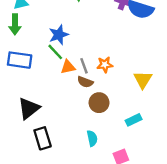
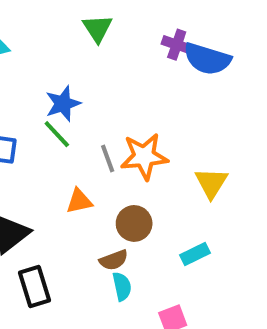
orange star: (105, 65) -> (144, 156), size x1.6
orange triangle: (68, 67) -> (79, 201), moved
brown semicircle: (85, 82) -> (114, 260), moved, turned -42

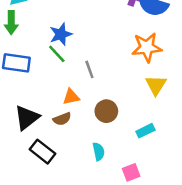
orange star: (144, 156) -> (147, 47), moved
brown semicircle: (114, 260) -> (62, 119), moved
black rectangle: (35, 286) -> (42, 152), turned -35

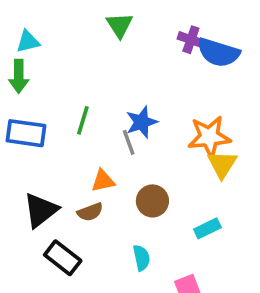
blue star: (61, 34) -> (141, 122), moved
orange star: (147, 47) -> (209, 137), moved
green line: (57, 54) -> (83, 120), turned 60

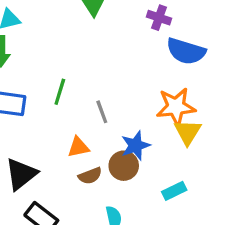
blue semicircle: (218, 53) -> (186, 51), moved
blue star: (141, 122) -> (135, 145), moved
brown semicircle: (90, 212) -> (90, 176), moved

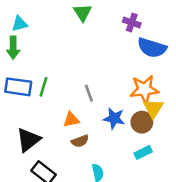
green line: (60, 92) -> (43, 87), moved
blue star: (135, 145) -> (114, 118), turned 30
brown circle: (124, 166) -> (142, 122), moved

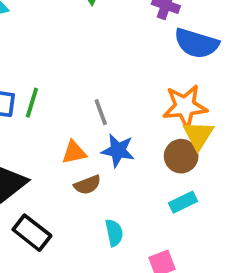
blue star: (114, 118) -> (118, 150), moved

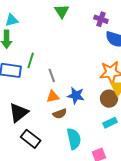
green line: (32, 103) -> (31, 60), moved
gray line: (101, 112) -> (52, 75), moved
cyan semicircle: (114, 233) -> (74, 139), size x1.5

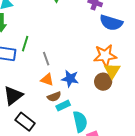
orange triangle: (53, 97) -> (47, 80), turned 32
cyan rectangle: (110, 123) -> (63, 106), moved
cyan semicircle: (74, 139) -> (80, 122), moved

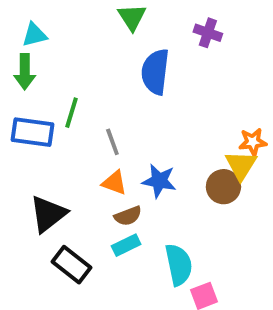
blue semicircle: (111, 23) -> (155, 72), moved, turned 80
orange star: (105, 56) -> (253, 142), moved, size x0.6
cyan rectangle: (63, 106) -> (126, 245), moved

